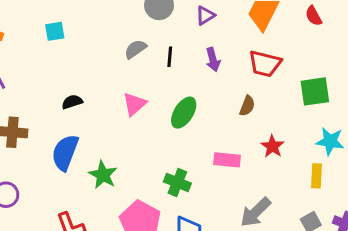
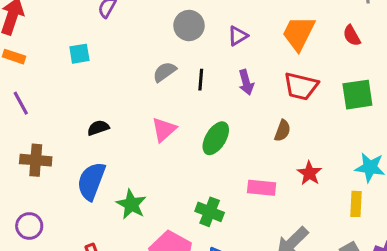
green square: (315, 91) -> (357, 95), moved

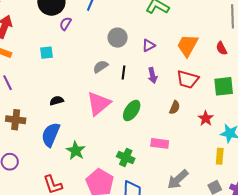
pink triangle: (164, 130) -> (99, 104), size x1.5
red star: (309, 173) -> (206, 118), moved

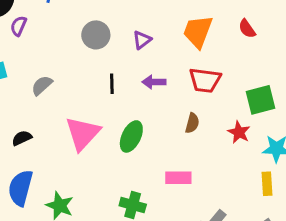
gray semicircle: (101, 67) -> (42, 85), moved
purple arrow: (153, 75) -> (154, 82), turned 112
green square: (224, 86) -> (260, 100), moved

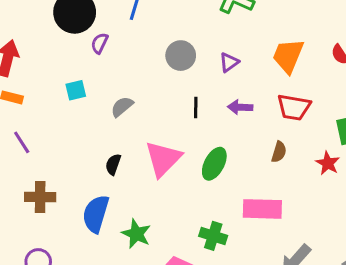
black semicircle: (22, 138) -> (113, 164), moved, turned -48
pink rectangle: (178, 178) -> (262, 209), size x1.4

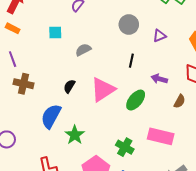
purple arrow: (240, 107) -> (159, 79), moved
brown cross: (40, 197) -> (23, 84), moved

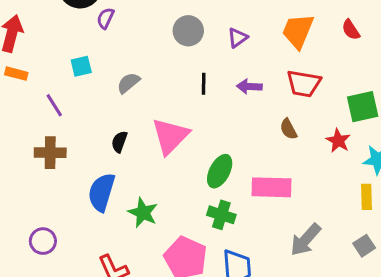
purple line: (13, 59) -> (54, 105), moved
purple arrow: (159, 79) -> (249, 87), moved
green ellipse: (136, 100) -> (220, 171), moved
brown semicircle: (180, 101) -> (288, 129), turned 136

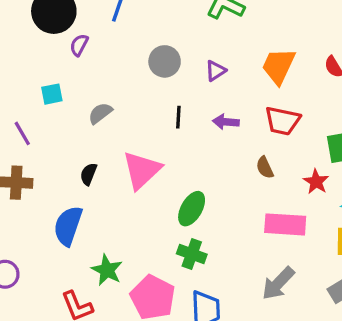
pink rectangle: (272, 187) -> (285, 224), moved
green star: (143, 213) -> (107, 270), moved

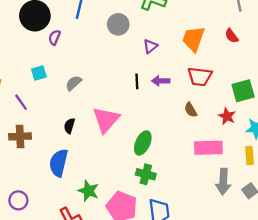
gray circle: (165, 61) -> (118, 24), moved
black line: (178, 117) -> (137, 81), moved
gray arrow: (278, 283) -> (223, 182), moved, turned -35

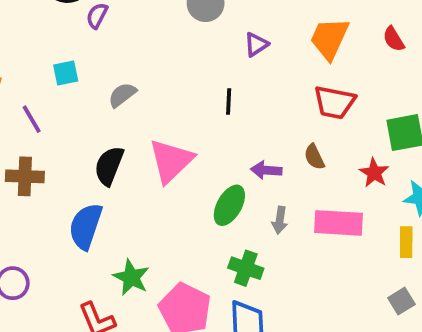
purple arrow: (161, 81) -> (266, 170), moved
black semicircle: (69, 126) -> (109, 166), size x1.5
green cross: (146, 174) -> (246, 268), moved
gray arrow: (223, 182) -> (280, 220), moved, size x0.6

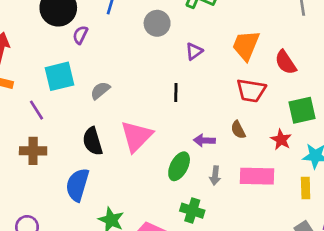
red semicircle: (394, 39) -> (286, 62), moved, size x1.4
cyan square: (66, 73) -> (59, 76), size x1.6
black semicircle: (109, 166) -> (93, 141), turned -36

